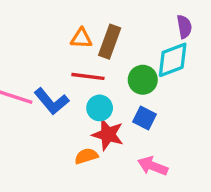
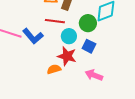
cyan circle: (100, 108) -> (69, 36), moved

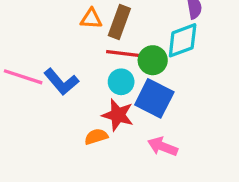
red line: (55, 21) -> (123, 54), moved
blue square: (89, 46) -> (154, 98), size x1.6

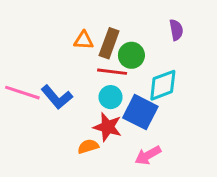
cyan diamond: (183, 40) -> (163, 85), moved
green circle: (153, 60) -> (131, 55), moved
pink arrow: (163, 147) -> (148, 155), turned -50

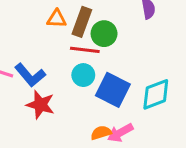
cyan diamond: (163, 85) -> (156, 94), moved
red star: (108, 127) -> (40, 105), moved
orange semicircle: (88, 146) -> (101, 133), moved

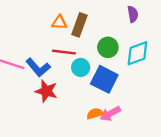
green circle: (104, 34) -> (108, 47), moved
red line: (85, 50) -> (64, 52), moved
cyan diamond: (156, 94) -> (137, 53), moved

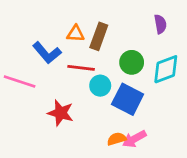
blue L-shape: (38, 67) -> (47, 53), moved

